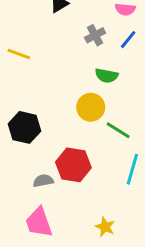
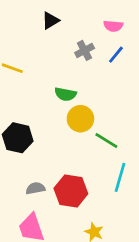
green semicircle: (107, 76) -> (65, 94), moved
red hexagon: (73, 165) -> (71, 191), moved

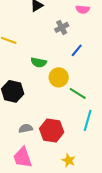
blue line: (116, 55) -> (77, 50), moved
green semicircle: (65, 94) -> (39, 62), moved

